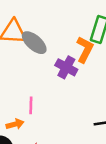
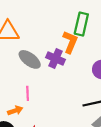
gray ellipse: (34, 43) -> (30, 59), moved

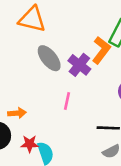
pink line: (28, 93) -> (67, 101), moved

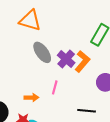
orange L-shape: (101, 50) -> (82, 61), moved
orange arrow: (17, 113) -> (31, 98), moved

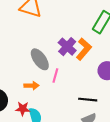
gray ellipse: (42, 52) -> (40, 59), moved

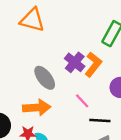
pink line: (55, 75) -> (82, 101), moved, turned -56
orange arrow: (32, 86) -> (37, 108), size x1.6

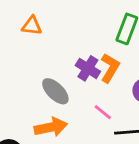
orange triangle: (32, 20) -> (32, 26), size x0.7

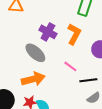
purple cross: (88, 68) -> (48, 32), moved

